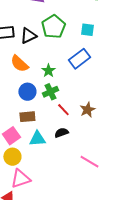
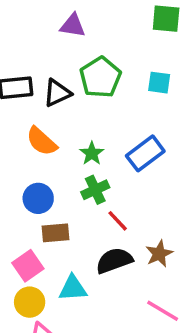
blue rectangle: (79, 59) -> (145, 153), moved
blue circle: (27, 92) -> (38, 198), moved
brown star: (87, 110) -> (159, 254), moved
black semicircle: (61, 133) -> (114, 261), size x1.5
cyan triangle: (37, 139) -> (73, 288), moved

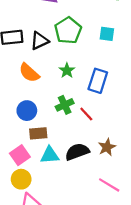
green star: (92, 153) -> (67, 71), moved
blue rectangle: (145, 153) -> (98, 81), turned -35
red line: (118, 221) -> (86, 114), moved
cyan triangle: (73, 288) -> (50, 155), moved

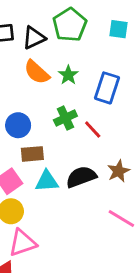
orange semicircle: (29, 73) -> (37, 72), moved

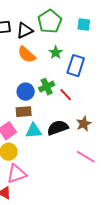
green star: (68, 75) -> (56, 52), moved
blue circle: (18, 125) -> (26, 92), moved

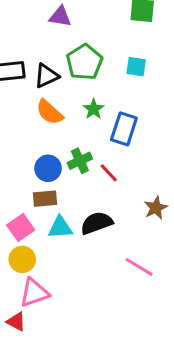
brown star: (84, 124) -> (156, 208), moved

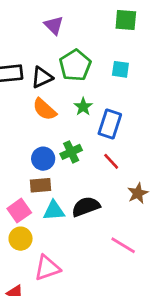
purple triangle: (60, 17) -> (54, 25), turned 36
red line: (109, 173) -> (111, 161), moved
pink triangle: (34, 293) -> (47, 268), moved

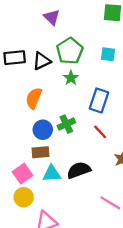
green star: (83, 107) -> (71, 78), moved
orange semicircle: (44, 109) -> (34, 98), moved, turned 70

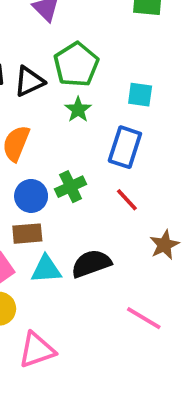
cyan square: (108, 54) -> (140, 95), moved

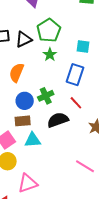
black semicircle: (91, 264) -> (58, 120), moved

